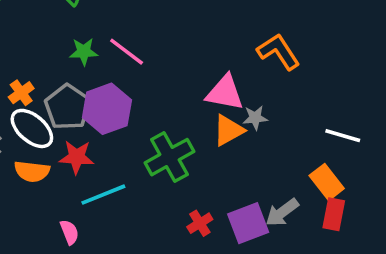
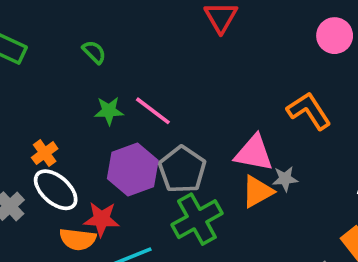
gray pentagon: (68, 107) -> (182, 170), moved
orange semicircle: (32, 171) -> (78, 239), moved

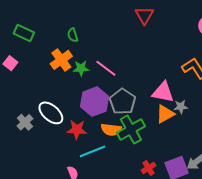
green semicircle: (94, 52) -> (73, 35), turned -152
orange cross: (45, 153) -> (61, 60), moved, size x1.5
orange semicircle: (78, 239) -> (111, 130), moved

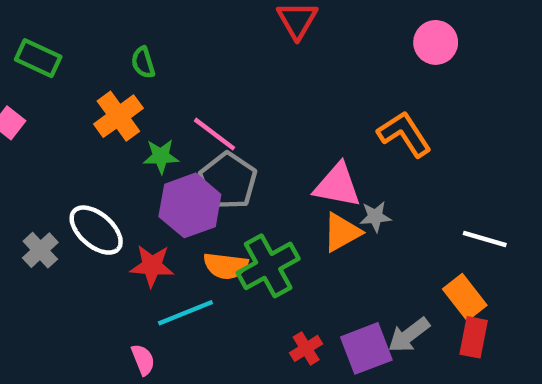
green star: (81, 68) -> (161, 156), moved
gray pentagon: (123, 102) -> (228, 181), moved

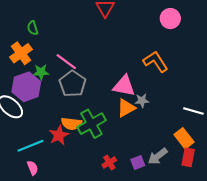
purple hexagon: (190, 205) -> (26, 87), moved
red star: (152, 266) -> (59, 135), moved, turned -30
cyan line: (185, 313) -> (30, 146), moved
purple square: (366, 348) -> (138, 163), size x0.6

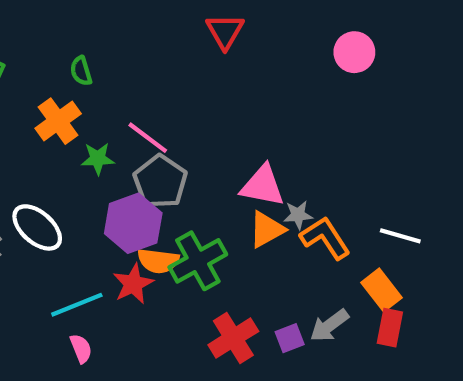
orange L-shape: (156, 62) -> (325, 238), moved
purple hexagon: (26, 87) -> (133, 223), moved
red cross: (109, 163) -> (233, 338), size x1.6

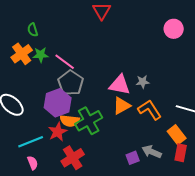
pink circle: (354, 52) -> (174, 29), moved
green star: (98, 159) -> (41, 55), moved
gray star: (298, 215) -> (143, 82), moved
gray arrow: (329, 326) -> (152, 152), turned 60
red cross: (233, 338) -> (73, 158), moved

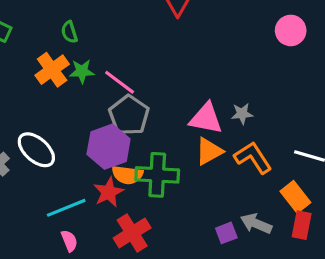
green cross: (89, 121) -> (157, 175), turned 32

